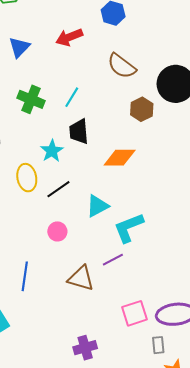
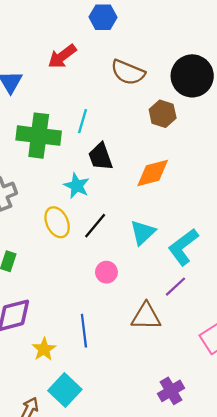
green cross: (31, 99) -> (39, 136), size x1.4

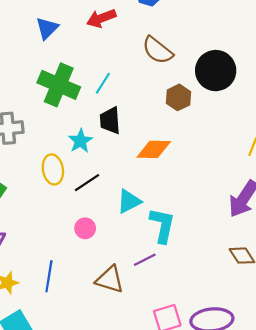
cyan L-shape: (183, 247) -> (162, 225), turned 123

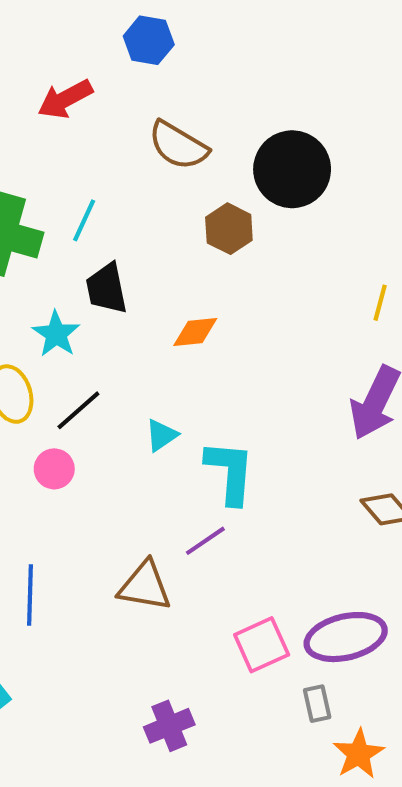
orange diamond: (154, 149) -> (195, 332), size x0.7
cyan triangle: (129, 201) -> (162, 435), size x0.7
pink circle: (85, 228) -> (54, 469), moved

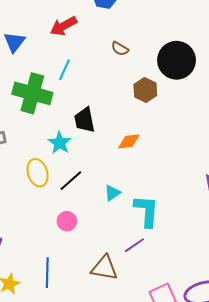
brown semicircle: (178, 145) -> (120, 49), size x0.6
cyan line: (84, 220) -> (64, 70), moved
pink circle: (54, 469) -> (67, 221), moved

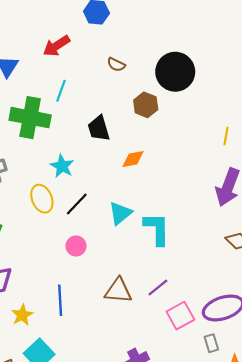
black trapezoid: (85, 120) -> (99, 128), moved
cyan triangle: (112, 193) -> (120, 213), size x1.4
purple line: (134, 245) -> (158, 288), moved

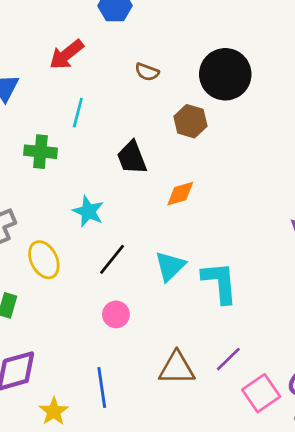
green cross: (30, 118) -> (40, 152), size x0.6
yellow ellipse: (42, 199) -> (44, 260), moved

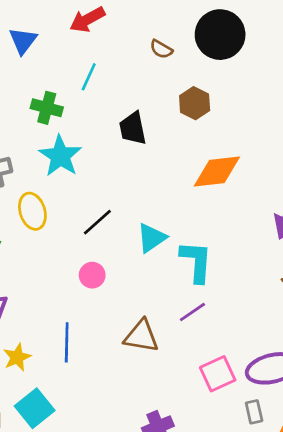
black circle: (225, 74) -> (220, 35), moved
orange diamond: (180, 194) -> (217, 172), moved, size x1.6
cyan star: (88, 211) -> (60, 156), moved, size x1.4
purple line: (228, 359) -> (192, 312), moved

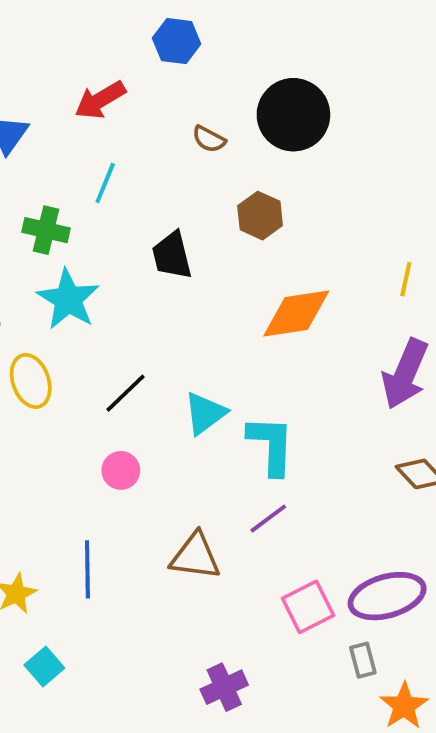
cyan square: (35, 408) -> (44, 667), size x0.7

